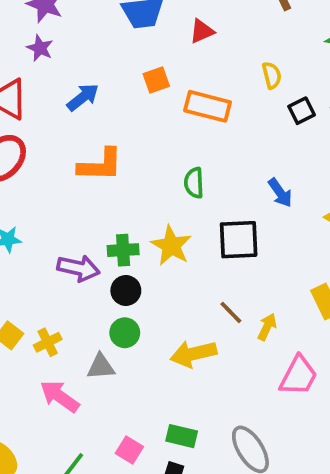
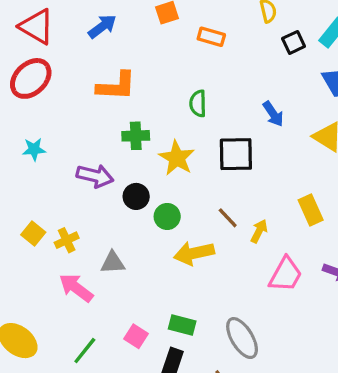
orange rectangle: (208, 106) -> (211, 37), size x0.7
green cross: (123, 250) -> (136, 136), moved
green circle: (125, 333) -> (167, 216), moved

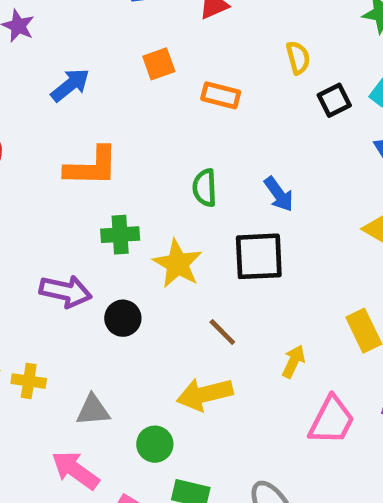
blue arrow: (273, 114) -> (279, 194), moved
green circle: (167, 216) -> (155, 444), moved
brown line: (228, 218) -> (222, 332), moved
yellow cross: (67, 240) -> (29, 381), turned 35
pink arrow: (76, 288) -> (75, 470), moved

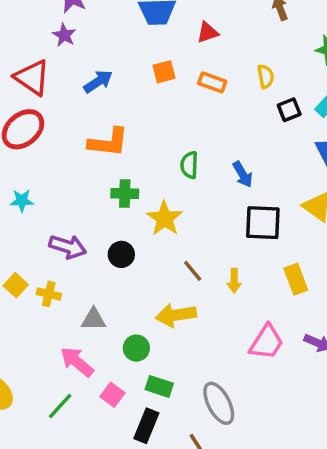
orange rectangle: (221, 95) -> (212, 82), moved
black square: (259, 256) -> (263, 223), moved
purple arrow: (65, 291) -> (68, 247), moved
yellow arrow: (294, 361) -> (234, 281), moved, turned 150

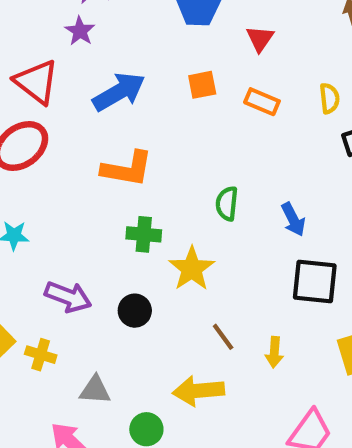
red triangle: (208, 32) -> (260, 39), turned -40
blue arrow: (98, 81) -> (119, 92), size x1.4

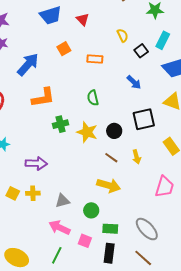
orange rectangle: (262, 102) -> (95, 59), moved
blue arrow: (293, 219) -> (134, 82), moved
black circle: (135, 311) -> (114, 131), moved
yellow arrow: (199, 391) -> (109, 185), turned -140

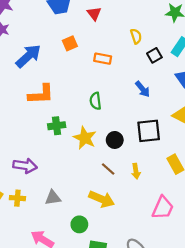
gray triangle: (62, 201) -> (53, 198), moved

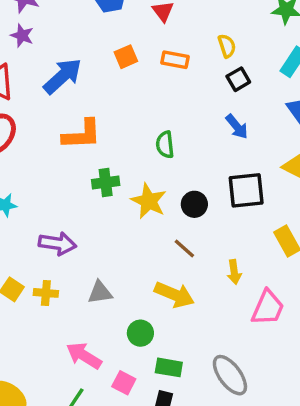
black square: (154, 55) -> (238, 79), moved
orange rectangle: (103, 59) -> (175, 60), moved
yellow arrow: (136, 171) -> (234, 272), moved

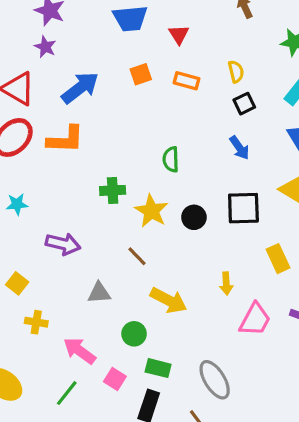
orange L-shape: (82, 134) -> (65, 140), moved
brown line: (184, 249) -> (137, 256), moved
yellow cross: (46, 293) -> (36, 322), moved

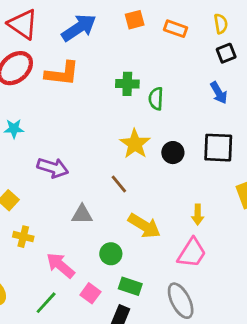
green cross: (113, 190) -> (127, 84), moved
pink trapezoid: (255, 319) -> (192, 253), moved

